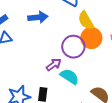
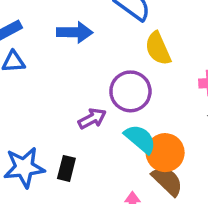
orange circle: (91, 38) -> (165, 153), moved
cyan semicircle: (70, 76) -> (140, 139), moved

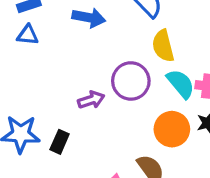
cyan semicircle: (140, 139) -> (181, 84), moved
orange circle: (165, 153) -> (172, 129), moved

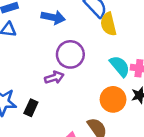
yellow semicircle: (163, 46) -> (108, 24), moved
purple circle: (131, 81) -> (70, 54), moved

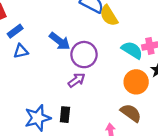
blue arrow: (53, 17) -> (60, 41), moved, turned 45

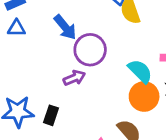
cyan semicircle: (132, 50) -> (140, 71), moved

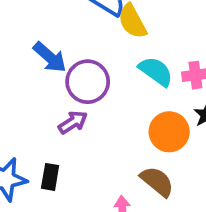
cyan semicircle: (140, 71) -> (156, 71), moved

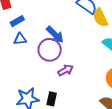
purple circle: (88, 82) -> (50, 50), moved

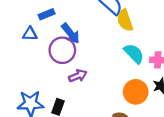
blue rectangle: (17, 21) -> (47, 14), moved

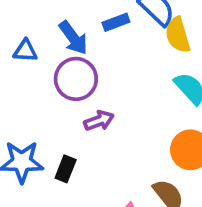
blue rectangle: (47, 14) -> (116, 22), moved
blue arrow: (71, 33) -> (73, 38), moved

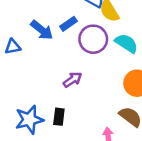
blue rectangle: (116, 22) -> (68, 24), moved
purple circle: (76, 79) -> (93, 39), moved

